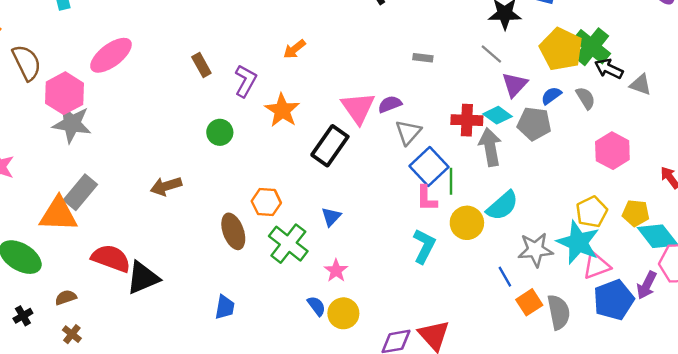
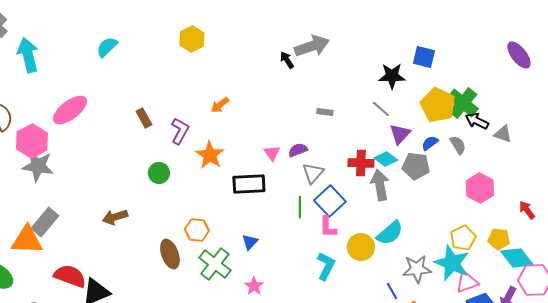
pink triangle: (358, 108) -> (272, 153), size x0.6
black rectangle: (330, 146) -> (249, 184), turned 52
green line: (451, 181) -> (300, 207), moved

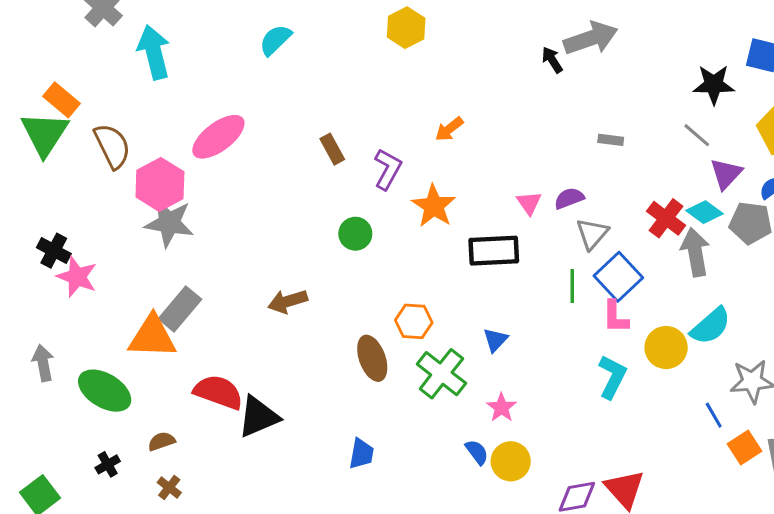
red cross: (361, 163) -> (666, 218), turned 35

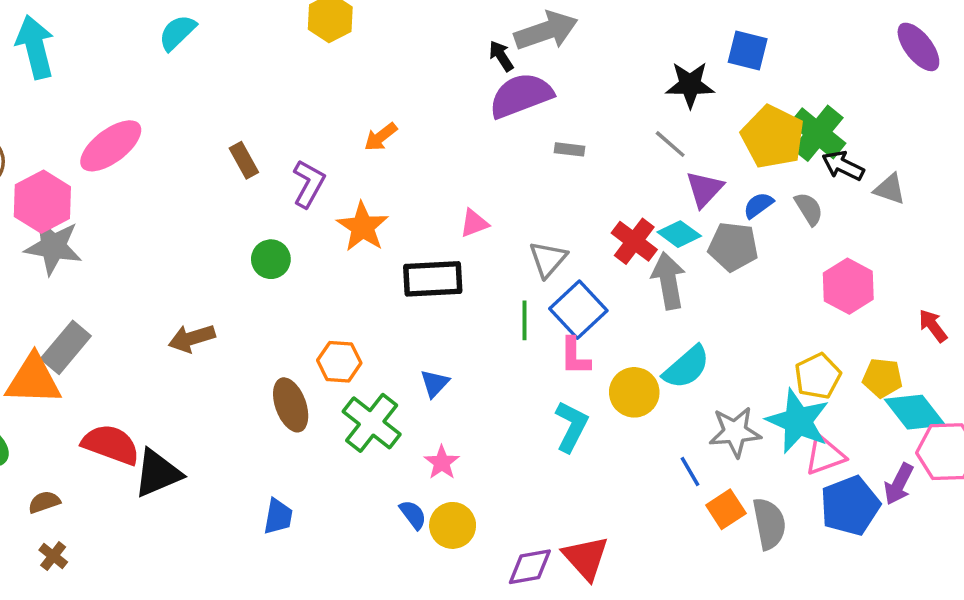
purple semicircle: (569, 198) -> (521, 96), moved, size x1.8
pink triangle: (529, 203) -> (474, 223), turned 44

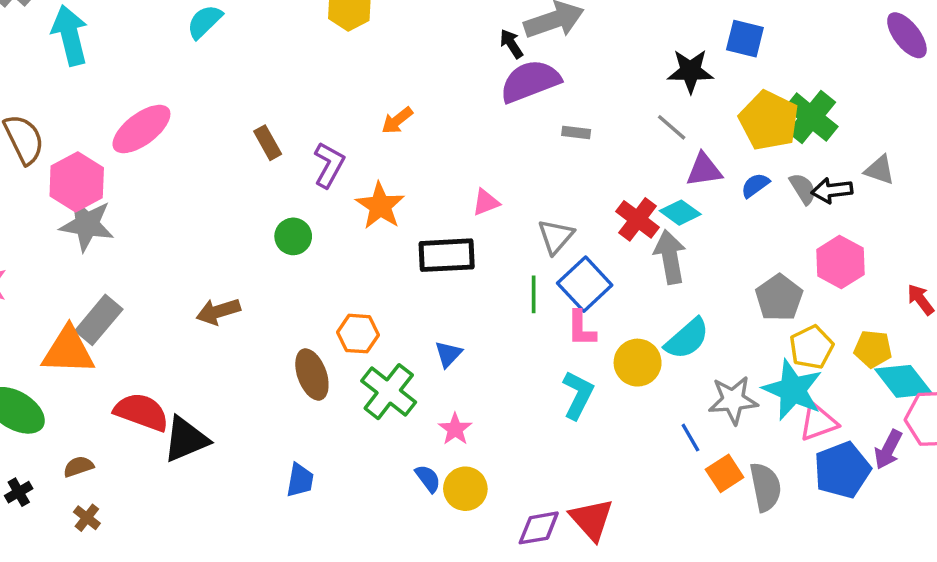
black arrow: (843, 166) -> (832, 190), moved, turned -33
purple triangle: (704, 189) -> (704, 170), turned 39
gray pentagon: (733, 247) -> (779, 298), moved, turned 30

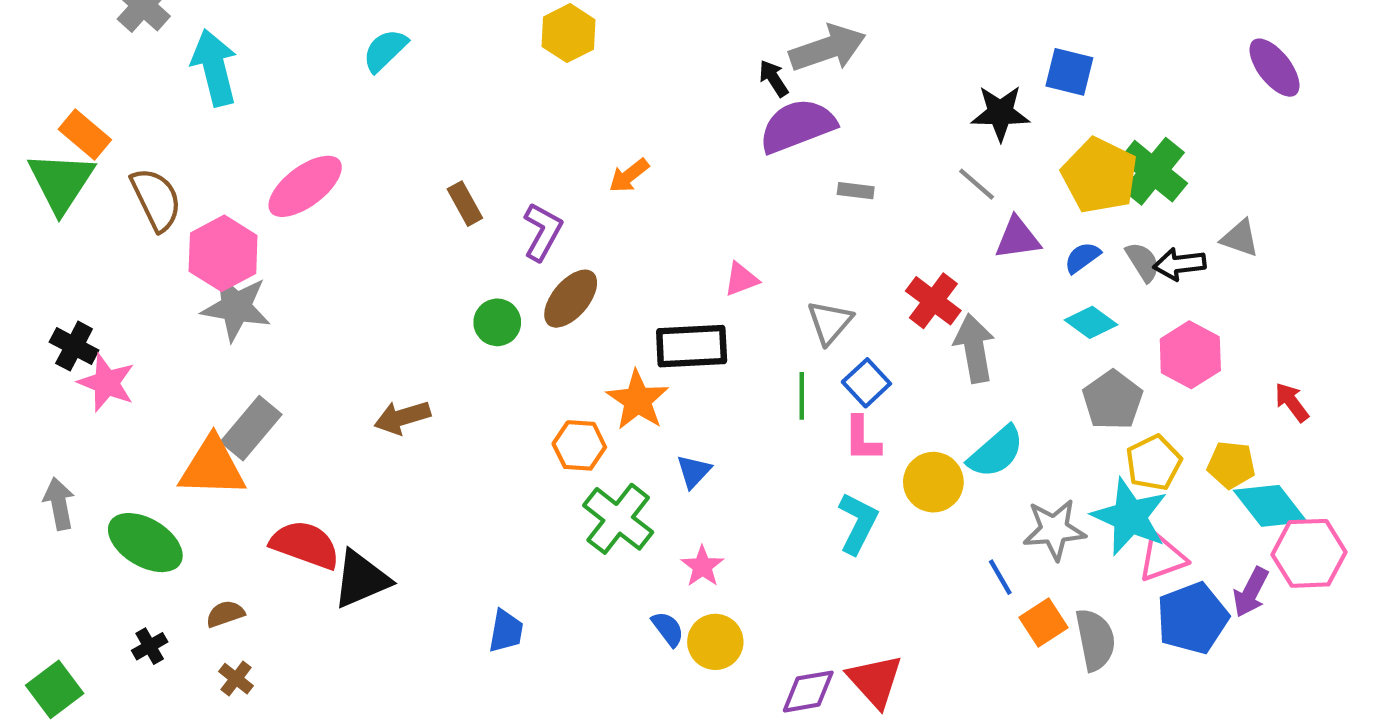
orange star: (380, 206) -> (638, 400), moved
cyan diamond: (680, 213) -> (1091, 322), moved
blue square: (585, 284) -> (866, 383), size x0.7
brown ellipse: (312, 375) -> (571, 299), moved, turned 60

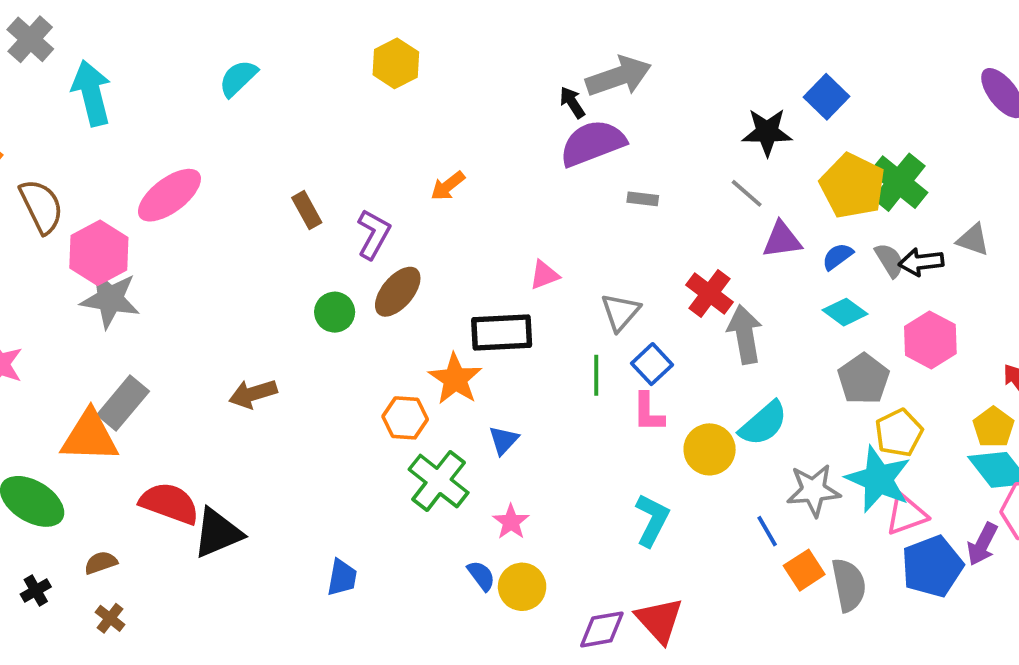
blue square: (1069, 72) -> (826, 97), turned 30
yellow pentagon: (1231, 465) -> (993, 427), moved, turned 30
cyan L-shape: (858, 523) -> (652, 520), moved

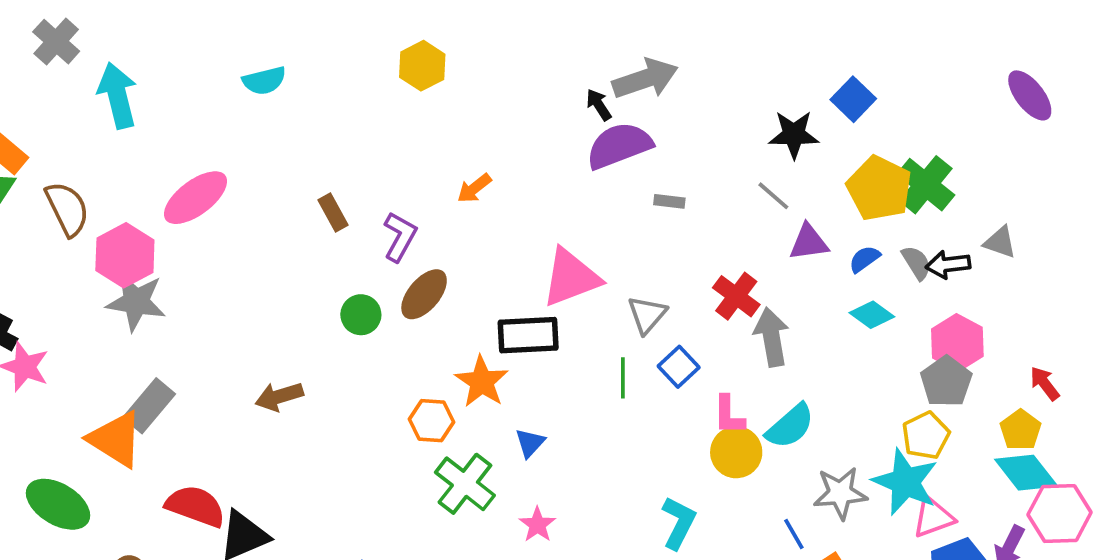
cyan semicircle: (238, 78) -> (264, 81), turned -150
pink triangle: (544, 275) -> (571, 278), size x2.0
gray pentagon: (864, 379) -> (946, 382), moved
pink L-shape: (648, 412) -> (729, 415), moved
orange triangle: (90, 436) -> (116, 439), turned 30

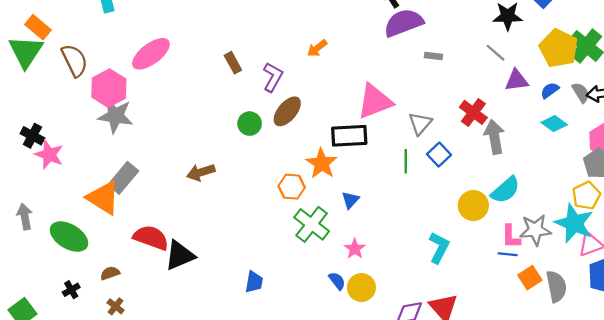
pink L-shape: (729, 415) -> (511, 237), moved
blue line: (794, 534) -> (508, 254), turned -54

